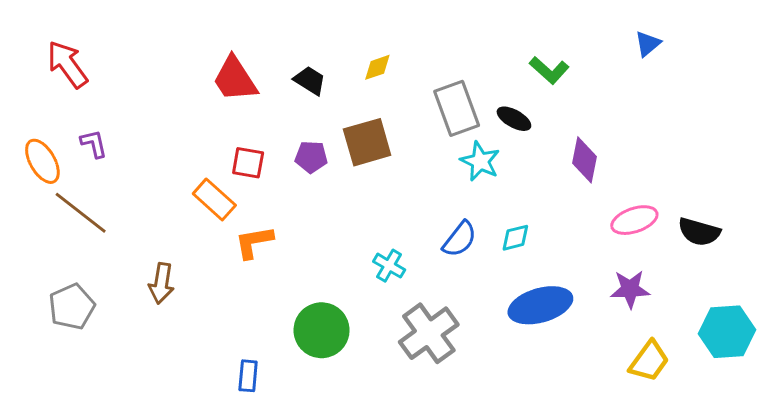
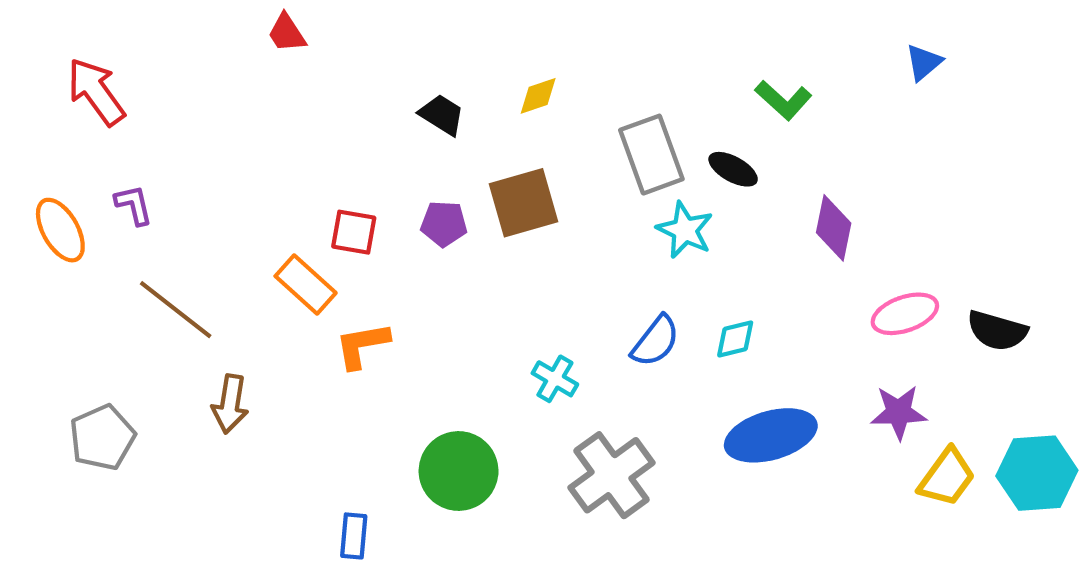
red trapezoid: (235, 79) -> (287, 33), moved, size x0.6
brown line: (81, 213) -> (176, 310), moved
yellow trapezoid: (649, 361) -> (947, 477), moved

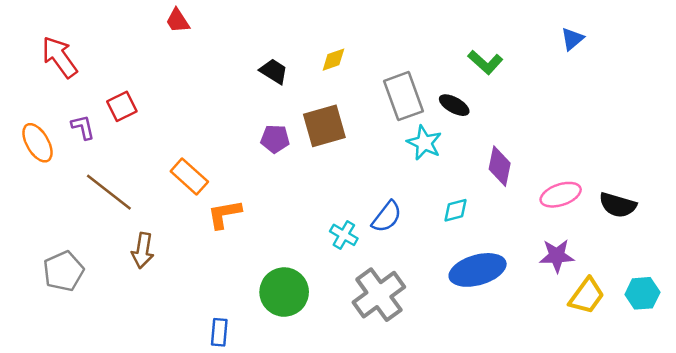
purple diamond: (834, 228) -> (500, 166), moved
red square: (354, 232) -> (122, 106), moved, turned -36
blue semicircle: (656, 341) -> (387, 217), moved
cyan hexagon: (1037, 473) -> (642, 293), size x0.7

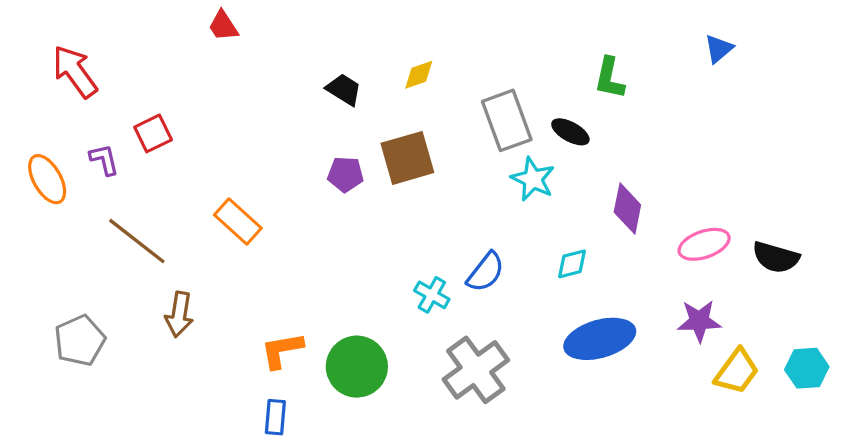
green L-shape: (485, 62) -> (610, 78), turned 60
orange L-shape: (224, 214) -> (282, 350), moved

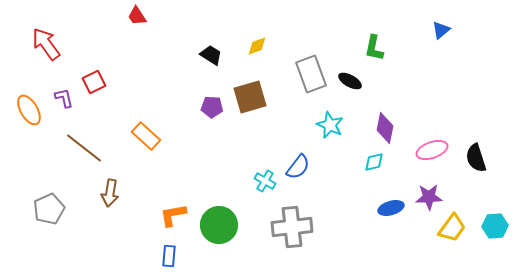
cyan star: (533, 179) -> (330, 125), moved
black semicircle: (776, 257) -> (476, 158), turned 56
cyan diamond: (572, 264) -> (374, 162), moved
blue ellipse: (600, 339) -> (391, 208), moved, size x0.6
gray cross: (476, 370) -> (292, 227), turned 30

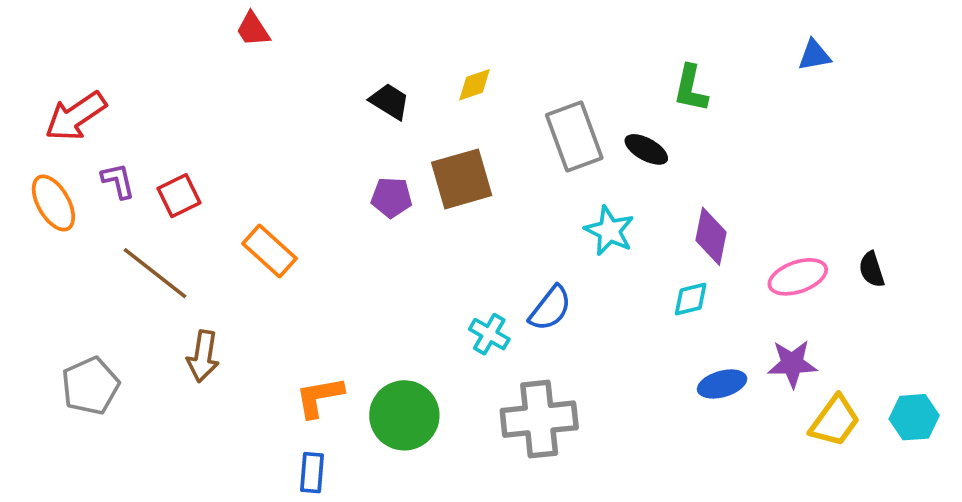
blue triangle: (441, 30) -> (814, 55), turned 30
red arrow: (46, 44) -> (76, 116), moved, turned -88
red square: (94, 82) -> (179, 196), moved
black semicircle: (476, 158) -> (872, 269), moved, size x0.7

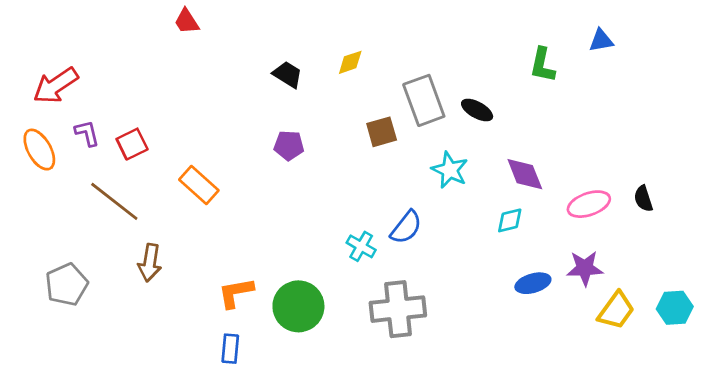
green L-shape: (691, 88) -> (542, 65), moved
brown square: (462, 179) -> (382, 132), moved, size x0.7
purple diamond: (711, 236) -> (525, 174), turned -33

